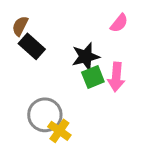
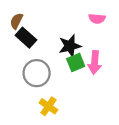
pink semicircle: (119, 23) -> (97, 19), turned 56
gray circle: (45, 115) -> (37, 73), moved

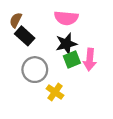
pink semicircle: (97, 19) -> (66, 18), moved, size x1.5
yellow cross: (48, 106) -> (55, 92), moved

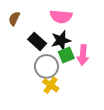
black rectangle: (25, 36) -> (37, 41), moved
gray circle: (35, 70) -> (46, 66), moved

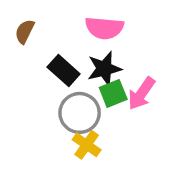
pink arrow: (83, 55) -> (142, 93), turned 30

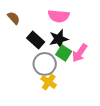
brown semicircle: (25, 31) -> (14, 18), turned 112
green square: (113, 93) -> (64, 53), turned -35

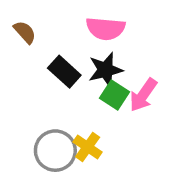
gray circle: (45, 64) -> (55, 151), moved

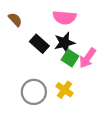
yellow cross: (88, 147) -> (64, 90), moved

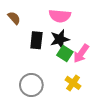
black rectangle: (39, 44) -> (36, 40), turned 54
yellow cross: (64, 90) -> (73, 83), moved

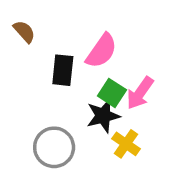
pink semicircle: (60, 16) -> (101, 51), moved, turned -60
black star: (60, 39) -> (103, 116), moved

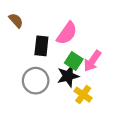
gray circle: (54, 147) -> (36, 81), moved

